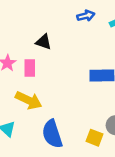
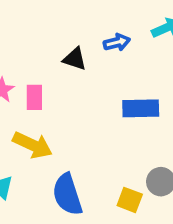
blue arrow: (86, 16) -> (117, 42), moved
black triangle: (44, 42) -> (75, 59), moved

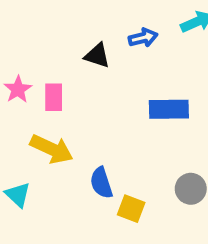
blue semicircle: (67, 194) -> (101, 183), moved, size x0.7
yellow square: (130, 200) -> (131, 209), moved

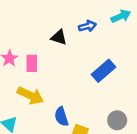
blue rectangle: (169, 109) -> (104, 71), turned -40

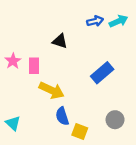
blue arrow: (87, 26) -> (95, 21), moved
yellow arrow: (30, 96) -> (52, 90), moved

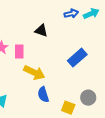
yellow square: (80, 131) -> (68, 108), moved

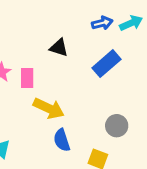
blue rectangle: (77, 58) -> (107, 64), moved
gray circle: (88, 98) -> (117, 126), moved

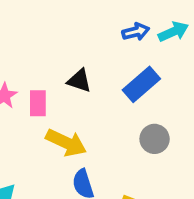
black triangle: (59, 48) -> (79, 81), moved
gray circle: (117, 126) -> (155, 139), moved

